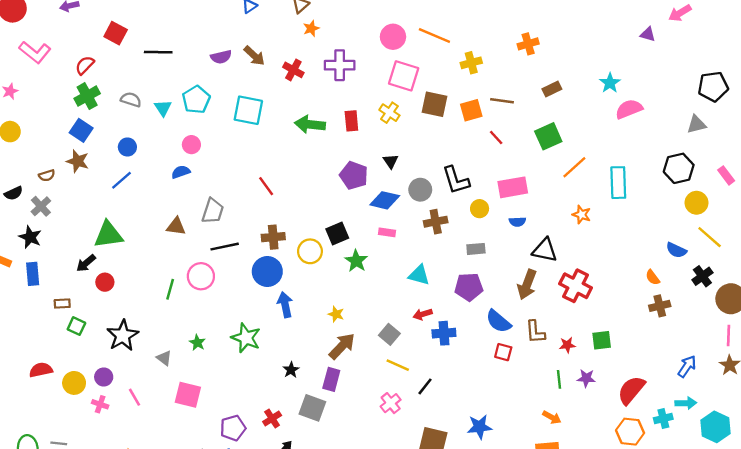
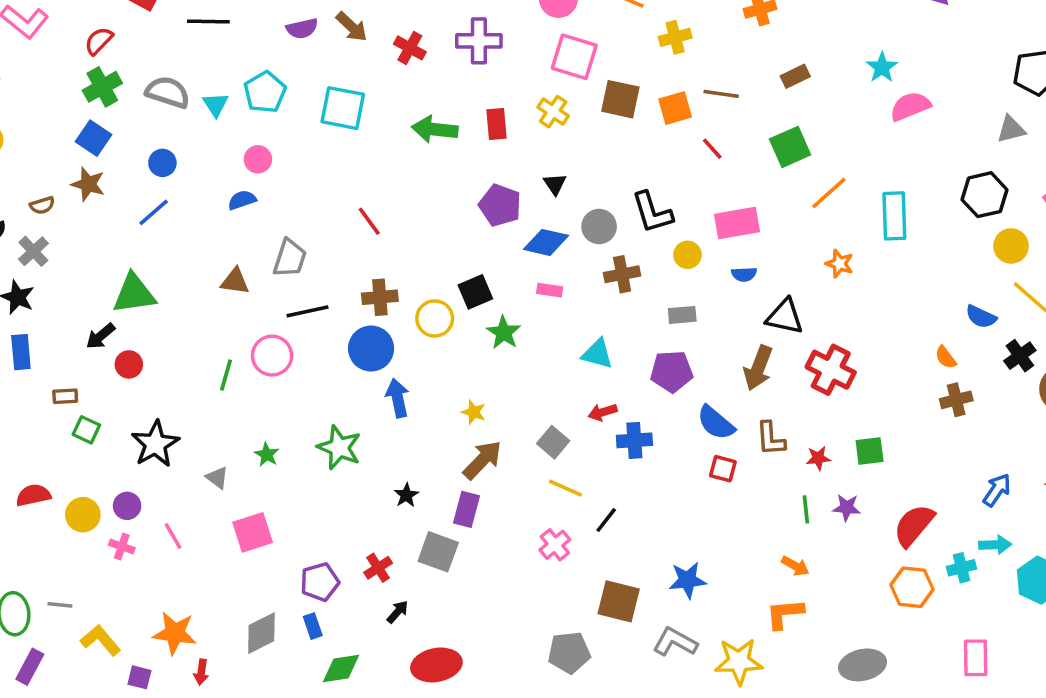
gray semicircle: (131, 100) -> (168, 92), size x1.4
pink square: (188, 395) -> (253, 532), turned -32

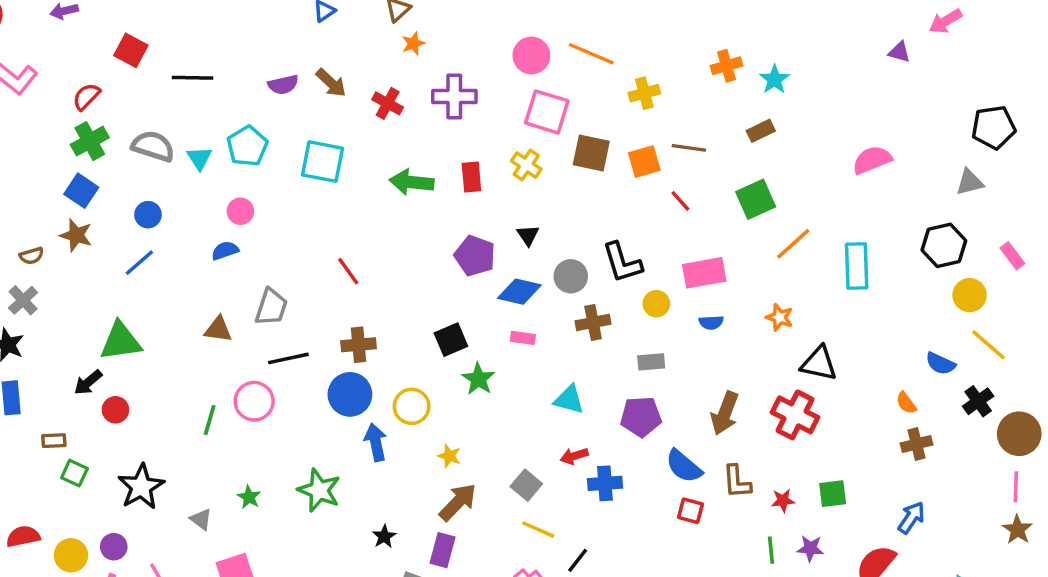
cyan star: (882, 67) -> (774, 79), moved
orange star: (840, 264) -> (780, 317), moved
black triangle: (785, 317) -> (819, 364), moved
yellow circle: (435, 318) -> (412, 406), moved
blue arrow: (997, 490) -> (911, 518), moved

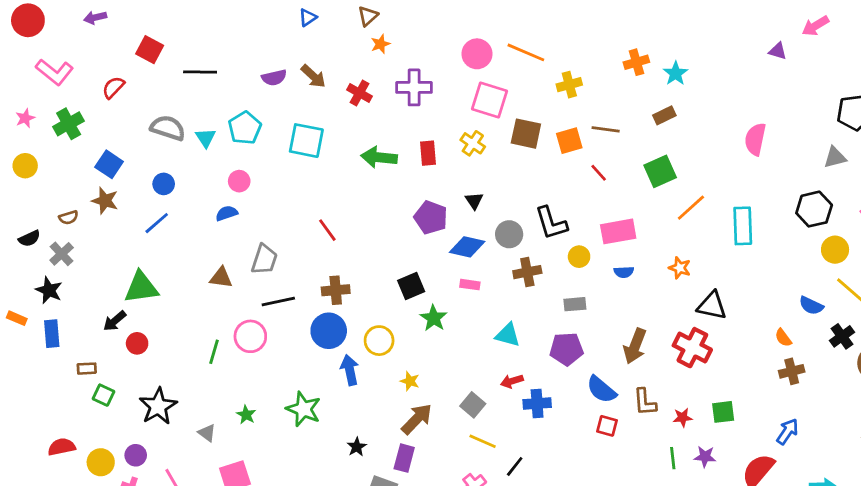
green cross: (90, 141) -> (69, 124), moved
pink semicircle: (872, 160) -> (755, 139), turned -56

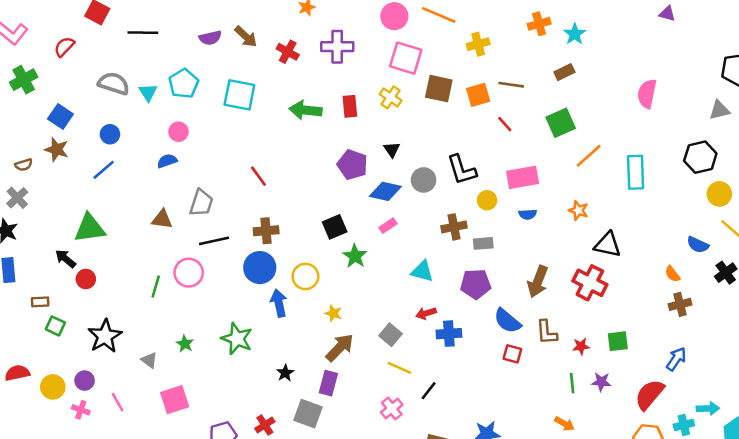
brown cross: (527, 272) -> (454, 227), moved
pink rectangle: (470, 285) -> (388, 226), turned -42
black arrow: (115, 321) -> (66, 259), turned 80

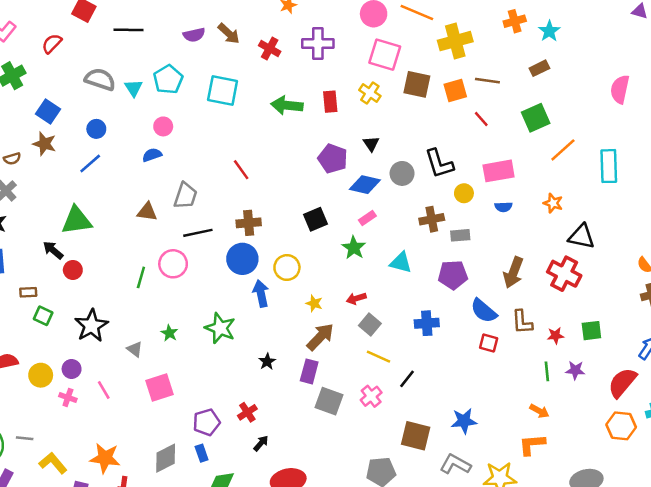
yellow cross: (478, 44) -> (455, 41), size x1.5
green star: (355, 256) -> (354, 248), moved
red arrow: (426, 313) -> (356, 298), moved
gray square: (308, 414) -> (329, 401), moved

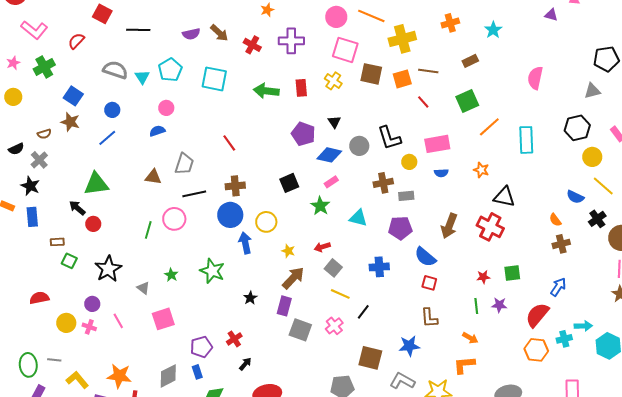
cyan star: (549, 31) -> (493, 30), moved
brown L-shape: (522, 322) -> (429, 318), moved
yellow circle: (41, 375) -> (66, 323), moved

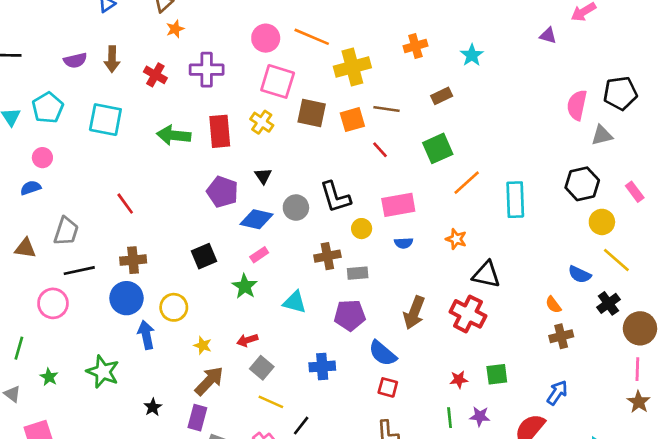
brown arrow: (219, 33) -> (112, 59), turned 48
pink semicircle: (535, 78) -> (577, 105), moved
red rectangle: (301, 88) -> (220, 131), size x1.4
green line: (148, 230) -> (19, 348), moved

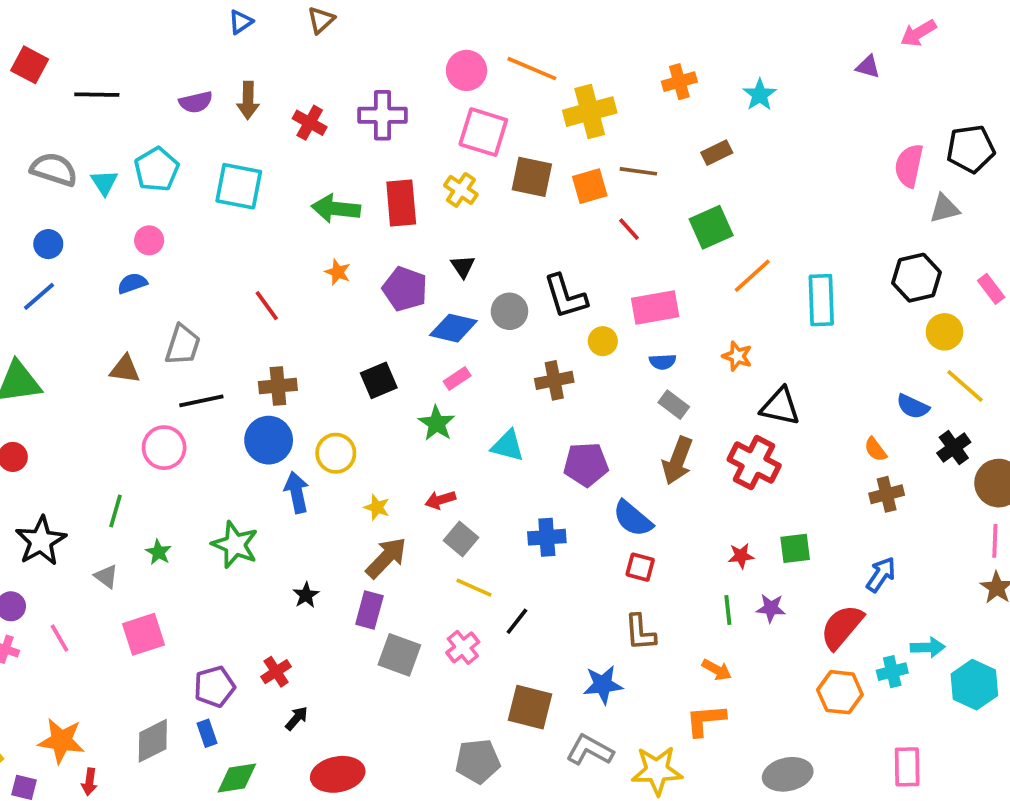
orange star: (175, 29) -> (338, 272), moved, turned -30
gray rectangle: (358, 273) -> (674, 405), moved, turned 42

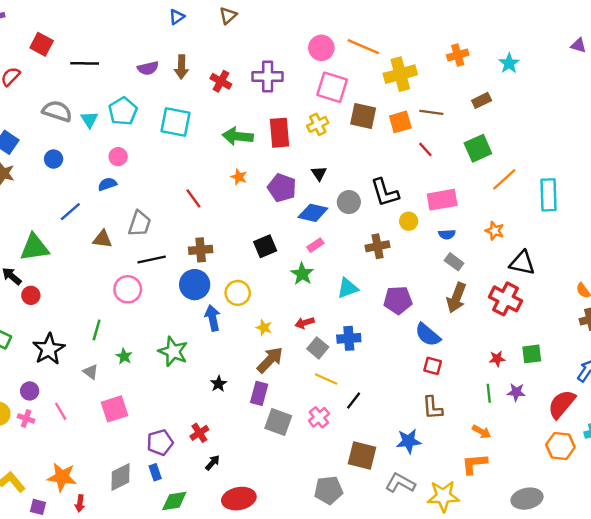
yellow cross: (461, 190) -> (318, 124), turned 30
blue line: (39, 296) -> (70, 212), moved
cyan triangle: (508, 446) -> (348, 288), turned -35
blue cross: (547, 537) -> (349, 338), moved

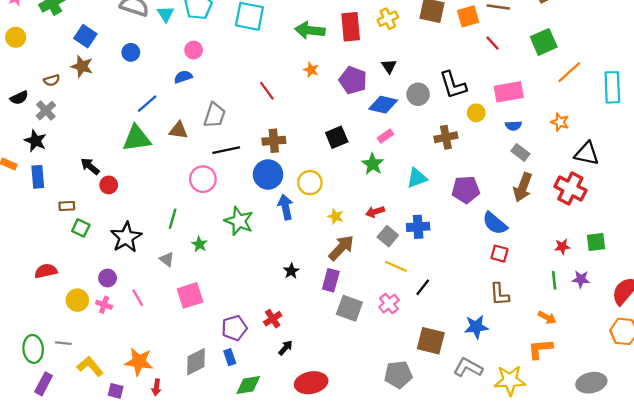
green triangle: (34, 247) -> (137, 138), moved
green star: (173, 352) -> (239, 221), moved

